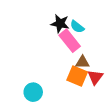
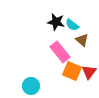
pink rectangle: (70, 41) -> (60, 52), moved
brown triangle: (82, 62) -> (82, 40), moved, turned 40

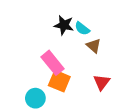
pink rectangle: (60, 52) -> (53, 63), moved
orange square: (72, 71) -> (59, 81), moved

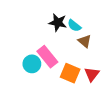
orange square: (59, 81) -> (70, 73), moved
cyan circle: (35, 98) -> (32, 64), moved

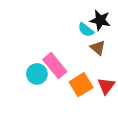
black star: (58, 23) -> (100, 20), moved
orange square: (70, 73) -> (81, 85), turned 36

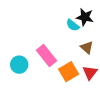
brown triangle: (98, 48) -> (87, 47), moved
cyan circle: (37, 74) -> (19, 65), moved

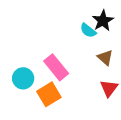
black star: (85, 17) -> (103, 21), turned 30
orange square: (69, 72) -> (49, 94), moved

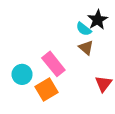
brown triangle: (105, 57) -> (86, 48), moved

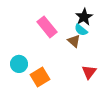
cyan semicircle: (84, 29) -> (81, 30), moved
pink rectangle: (53, 64) -> (47, 27), moved

